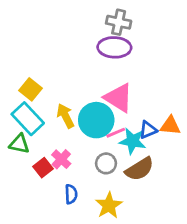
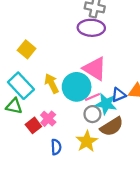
yellow square: (31, 89) -> (27, 49), moved
gray circle: (106, 163) -> (92, 114), moved
yellow star: (109, 205) -> (87, 141), moved

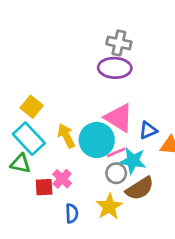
yellow square: (27, 49) -> (32, 107), moved
blue triangle: (119, 95) -> (148, 130), moved
red square: (33, 125) -> (44, 187), turned 35

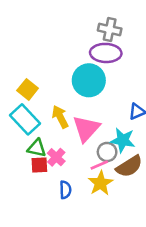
pink triangle: (119, 118) -> (86, 129), moved, turned 40
cyan circle: (97, 140) -> (89, 80), moved
pink line: (116, 152) -> (99, 165), moved
green triangle: (21, 164) -> (37, 148), moved

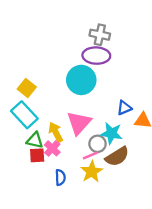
yellow arrow: (60, 117) -> (56, 132), moved

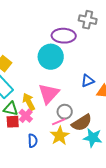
gray cross: (100, 35) -> (88, 20), moved
cyan star: (111, 133) -> (93, 138), moved

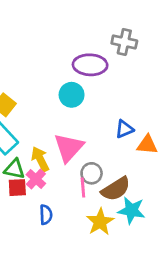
cyan circle: (51, 57) -> (72, 95), size x0.7
pink line: (59, 122) -> (83, 188), turned -72
yellow star: (60, 136) -> (100, 222), moved

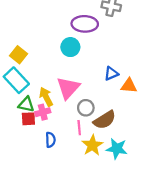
pink cross: (36, 179) -> (43, 112), turned 32
pink line: (83, 188) -> (79, 128), moved
cyan star: (131, 210) -> (117, 149), moved

